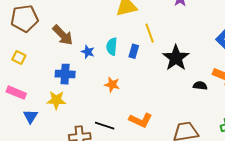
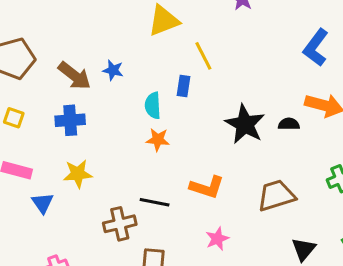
cyan semicircle: (112, 47) -> (153, 105), moved
blue star: (88, 52) -> (113, 70), moved
black star: (176, 58) -> (245, 124), moved
blue cross: (65, 74) -> (70, 120), moved

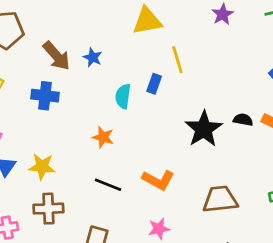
black semicircle: (289, 124) -> (243, 120), moved
orange star: (158, 140) -> (103, 137), moved
yellow star: (78, 174) -> (42, 167), moved
brown cross: (120, 224) -> (48, 209), moved

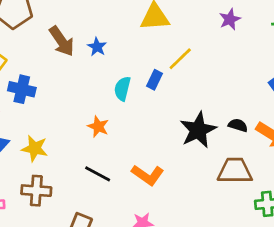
yellow line: (177, 60) -> (180, 59), turned 56
blue cross: (45, 96) -> (22, 89), moved
brown trapezoid: (220, 199) -> (235, 171), moved

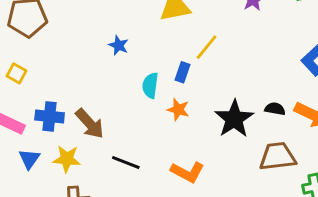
brown arrow: (62, 41) -> (90, 124), moved
blue cross: (22, 89) -> (50, 116), moved
orange star: (98, 127) -> (178, 110), moved
black line: (98, 174) -> (126, 162), moved

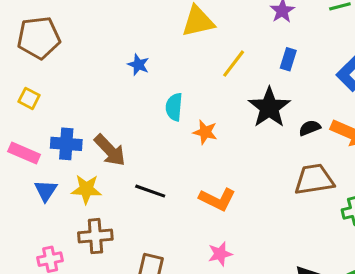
blue rectangle: (183, 72) -> (288, 59), moved
black semicircle: (275, 109) -> (310, 128), turned -30
black star: (234, 119) -> (269, 107), moved

